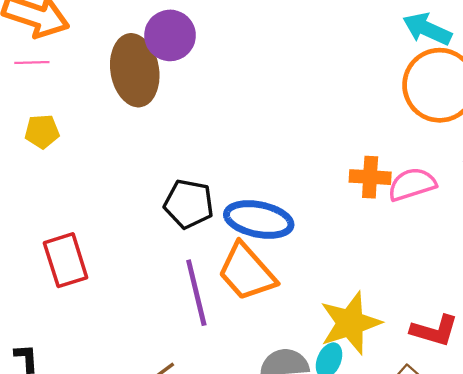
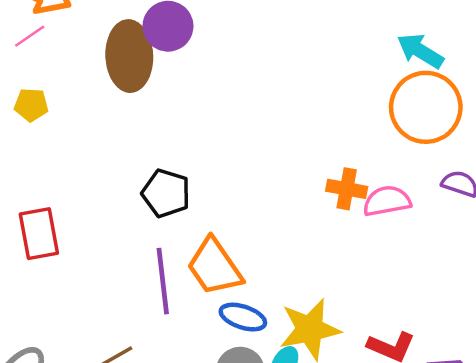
pink line: (32, 63) -> (30, 36), turned -40
blue ellipse: (259, 220) -> (243, 317), moved, size x0.7

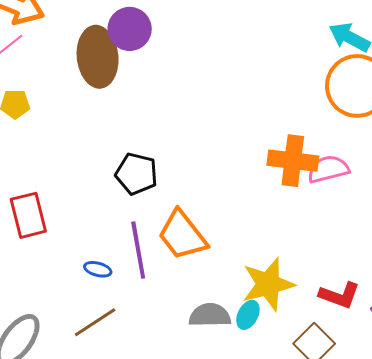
orange cross: (347, 189) -> (293, 161), size x1.4
blue ellipse: (243, 317) -> (98, 269), moved, size x0.7

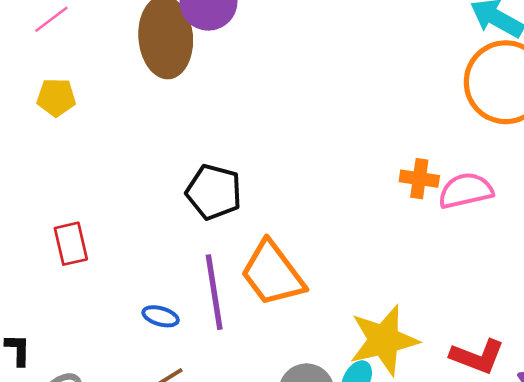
orange cross: (293, 161) -> (419, 179), size x0.6
red rectangle: (28, 215) -> (71, 244), size x0.7

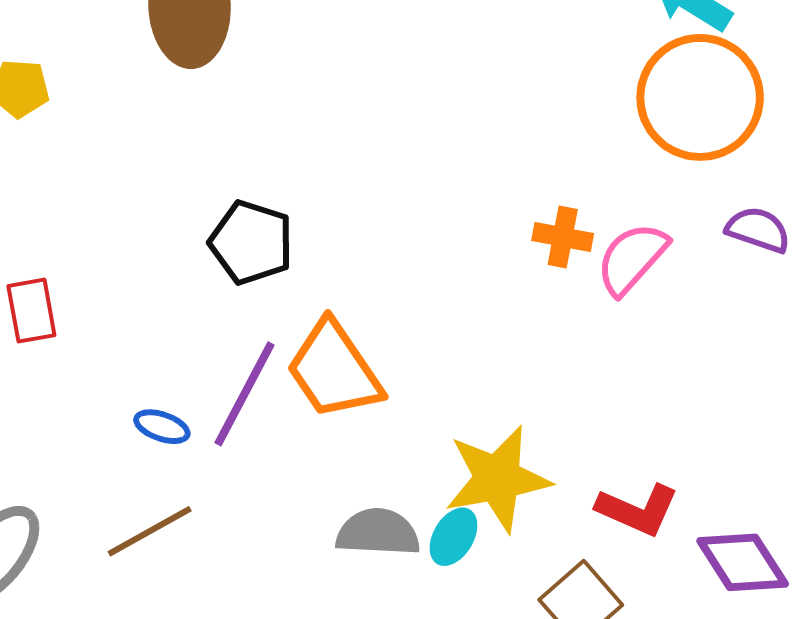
pink semicircle: (466, 191) -> (632, 259), turned -38
purple line: (214, 292) -> (245, 394), turned 34

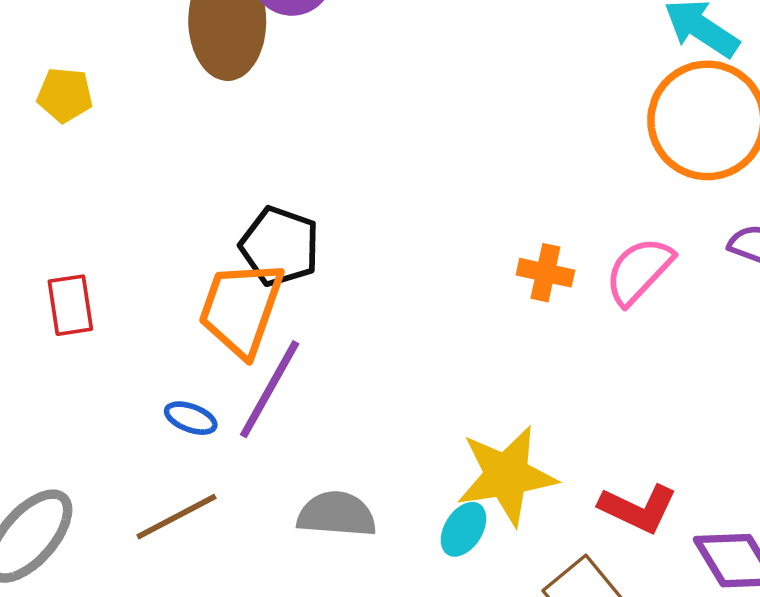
orange cross: (563, 237) -> (545, 273), moved
orange trapezoid: (334, 370) -> (241, 308), moved, turned 52
gray semicircle: (378, 532) -> (337, 514), moved

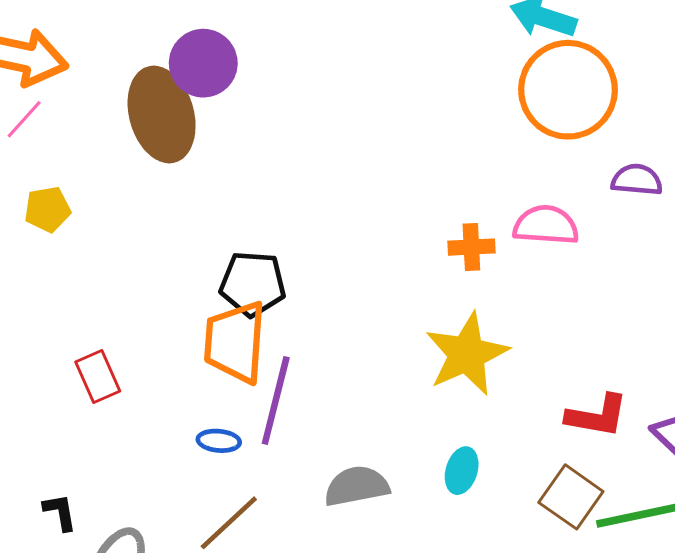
pink semicircle: (639, 271) -> (546, 225), turned 66
yellow star: (507, 475) -> (467, 354), moved

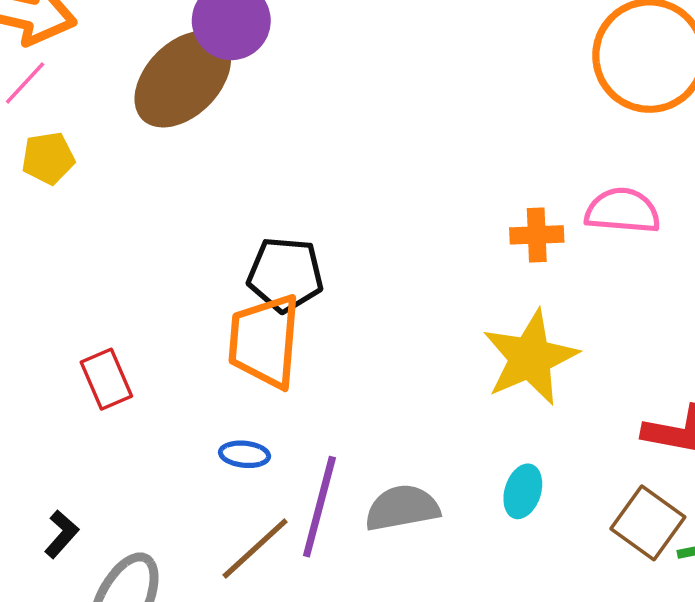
brown ellipse: (162, 114) -> (183, 79), turned 60
yellow pentagon: (48, 209) -> (48, 158), moved
purple line: (276, 400) -> (319, 507), moved
black L-shape: (60, 512) -> (61, 534), turned 51

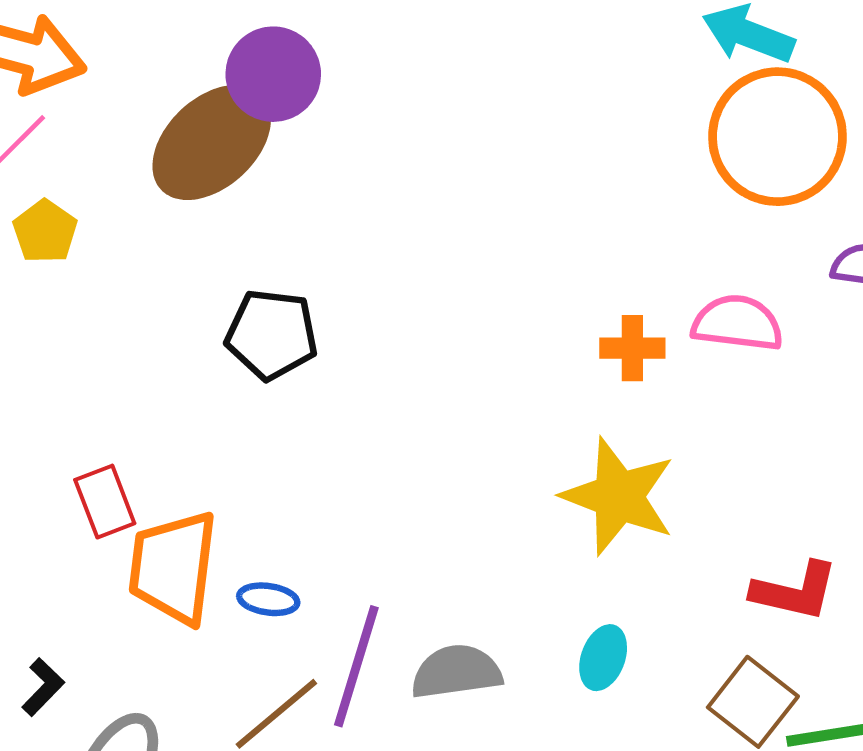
yellow pentagon: (48, 158) -> (45, 231), turned -30
black pentagon: (285, 274) -> (272, 334), moved
orange trapezoid: (265, 341) -> (173, 567), moved
yellow star: (530, 358) -> (619, 496), turned -30

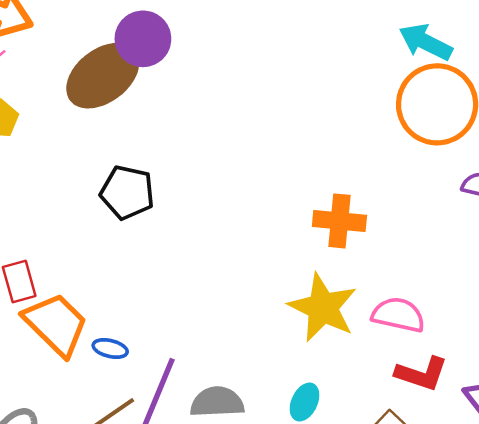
pink semicircle: (737, 323) -> (398, 315), moved
orange cross: (632, 348) -> (339, 221), size x1.4
orange trapezoid: (173, 567) -> (56, 324), turned 122

